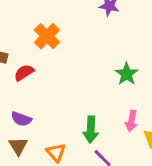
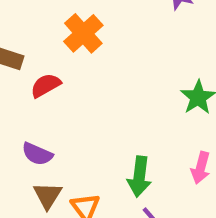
brown triangle: (18, 146) -> (47, 195), moved

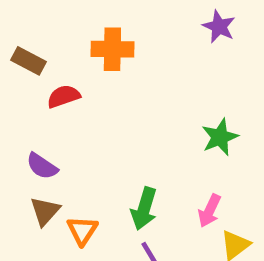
orange cross: (83, 33) -> (112, 49), turned 33

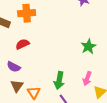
orange cross: (112, 49) -> (27, 13), moved
red semicircle: (64, 96) -> (22, 44), moved

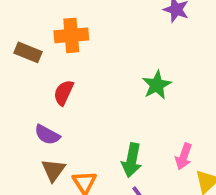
red semicircle: (22, 44) -> (64, 93), turned -40
green star: (88, 46) -> (157, 85), moved

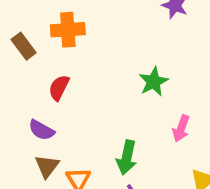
brown rectangle: (28, 52) -> (24, 46), turned 30
pink arrow: (184, 156) -> (181, 128), moved

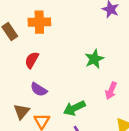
purple semicircle: (41, 130) -> (39, 89), moved
green arrow: (127, 157) -> (74, 108), turned 50

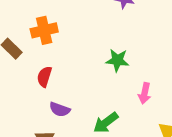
green star: (94, 59) -> (117, 60), turned -30

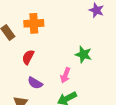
pink arrow: (145, 93) -> (65, 75), moved

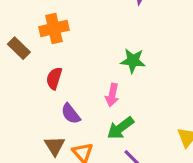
purple semicircle: (35, 83) -> (71, 114), turned 32

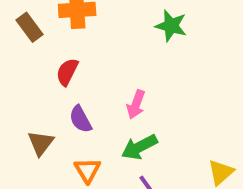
green star: (133, 61) -> (171, 26), moved
brown triangle: (55, 146) -> (41, 143), moved

